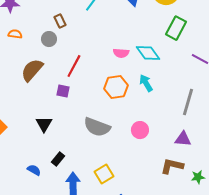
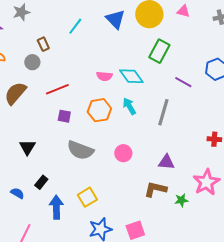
red line: (74, 66) -> (57, 89), turned 40
purple square: (63, 91) -> (64, 116), moved
gray line: (188, 102) -> (163, 112), moved

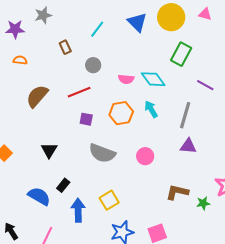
gray circle: (32, 62) -> (93, 65), moved
purple triangle: (166, 162) -> (188, 146), moved
blue semicircle: (17, 193) -> (39, 196), size x1.6

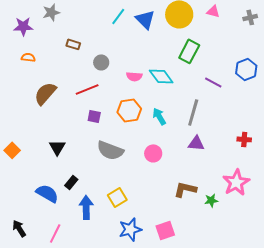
cyan line: (97, 29) -> (118, 16), moved
brown rectangle: (65, 47) -> (73, 44), turned -48
cyan arrow: (151, 109) -> (159, 116), moved

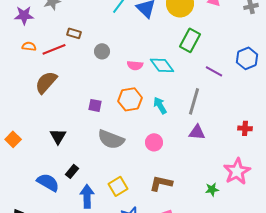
red line: (87, 89) -> (54, 49), moved
brown L-shape: (185, 189) -> (161, 183), moved

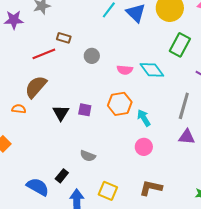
orange semicircle: (29, 46) -> (19, 109), moved
cyan arrow: (160, 105) -> (144, 118), moved
black triangle: (58, 136) -> (61, 113), moved
gray semicircle: (111, 139) -> (88, 156), moved, size x0.6
yellow square: (118, 186) -> (108, 191), turned -36

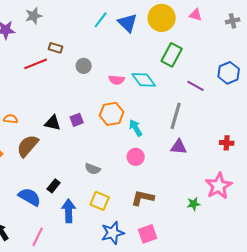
brown semicircle: (36, 87) -> (28, 146), moved
purple square: (85, 110) -> (77, 120), turned -32
black triangle: (61, 113) -> (53, 123), turned -48
gray semicircle: (88, 156) -> (93, 169), moved

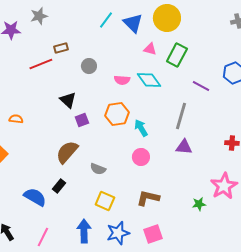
pink triangle: (196, 15) -> (150, 49), moved
brown rectangle: (56, 48) -> (61, 48), turned -32
black triangle: (53, 123) -> (68, 100), moved, turned 30
brown semicircle: (28, 146) -> (67, 152), moved
blue arrow: (69, 211) -> (84, 231), moved

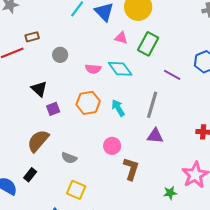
cyan arrow: (141, 128) -> (118, 108), moved
brown L-shape: (148, 198) -> (131, 169), moved, turned 95

